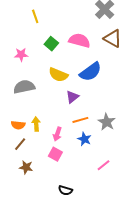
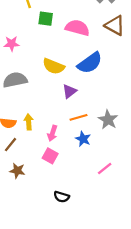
green square: (51, 44) -> (46, 19), moved, turned -32

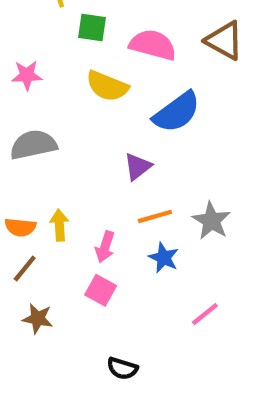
yellow semicircle: (54, 66) -> (107, 86), moved

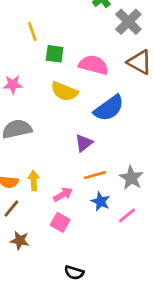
pink arrow: (105, 247) -> (63, 195), turned -138
pink line: (205, 314) -> (127, 215), moved

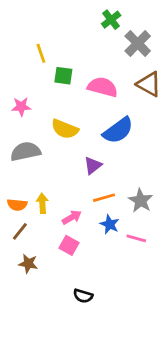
yellow semicircle: (64, 91) -> (65, 129), moved
pink line: (127, 215) -> (136, 238), turned 54

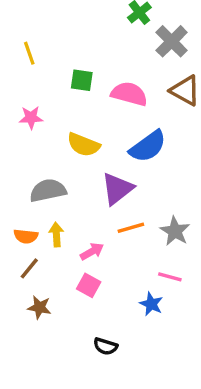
yellow line: (41, 53) -> (29, 53), moved
gray semicircle: (26, 151) -> (48, 190), moved
purple triangle: (93, 165) -> (117, 189), size x1.5
blue star: (110, 224) -> (151, 304), moved

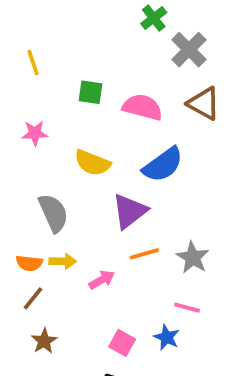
gray semicircle: (48, 190) -> (53, 213), turned 78
yellow arrow: (56, 235) -> (63, 261), turned 95
pink square: (89, 285) -> (122, 343), moved
brown star: (39, 307) -> (44, 341), turned 30

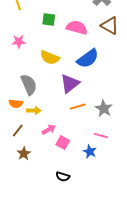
orange semicircle: (29, 263) -> (16, 104), moved
pink arrow: (102, 280) -> (49, 130), moved
pink square: (122, 343) -> (63, 143), moved

